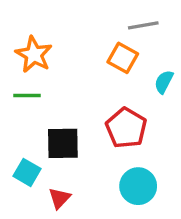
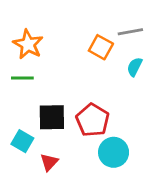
gray line: (143, 25) -> (130, 32), moved
red pentagon: (126, 128) -> (93, 120), moved

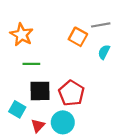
green line: (22, 78) -> (31, 64), moved
cyan circle: (114, 152) -> (63, 122), moved

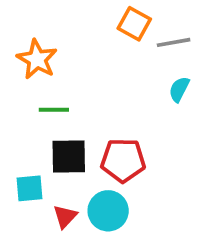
orange square: (78, 37) -> (134, 24), moved
red pentagon: (71, 93) -> (123, 160), turned -30
cyan square: (17, 109) -> (30, 188), turned -35

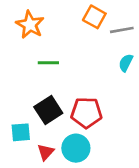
orange star: (37, 59) -> (30, 25), moved
green line: (54, 110) -> (48, 63), moved
black square: (69, 157) -> (48, 110), turned -32

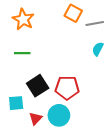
green line: (48, 63) -> (22, 53), moved

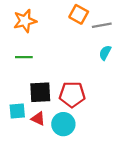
orange star: (23, 19) -> (25, 21), turned 30
black square: (38, 86) -> (40, 92), turned 30
red triangle: (35, 118) -> (38, 119), moved, turned -48

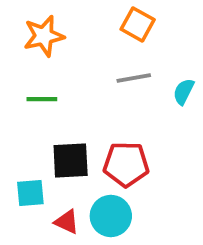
gray line: (102, 25) -> (134, 78), moved
red triangle: (38, 119) -> (67, 222), moved

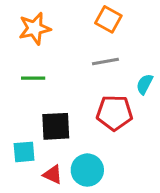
cyan semicircle: (184, 91) -> (145, 84), moved
red pentagon: (126, 164) -> (114, 113), moved

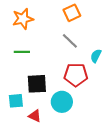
orange square: (108, 19) -> (72, 13), turned 36
gray line: (105, 62) -> (70, 41), turned 54
cyan circle: (87, 170) -> (62, 102), moved

